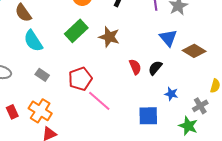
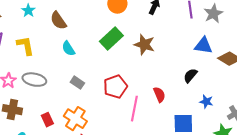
blue triangle: (168, 38) -> (203, 46), turned -42
cyan semicircle: (33, 41) -> (68, 49), size x0.7
red semicircle: (135, 67) -> (159, 95), moved
pink line: (99, 101) -> (134, 109), turned 60

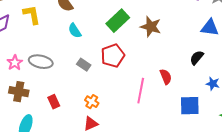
yellow L-shape: (25, 46) -> (32, 15), moved
red pentagon: (115, 87) -> (113, 56), moved
orange cross: (75, 119) -> (92, 102), moved, size x0.6

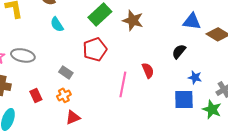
gray rectangle: (84, 65) -> (66, 72), moved
orange cross: (92, 102) -> (64, 95), moved, turned 32
blue square: (190, 106) -> (184, 99), moved

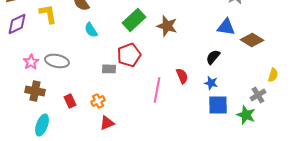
gray rectangle: (66, 72) -> (109, 69), moved, turned -32
blue star: (195, 77) -> (211, 83), moved

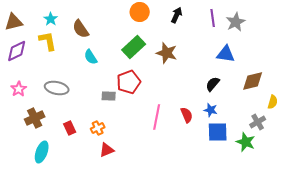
brown diamond: (252, 40) -> (253, 81), moved, turned -45
pink star: (31, 62) -> (19, 89), moved
red semicircle: (182, 76) -> (187, 115), moved
brown cross: (35, 91) -> (35, 118), turned -36

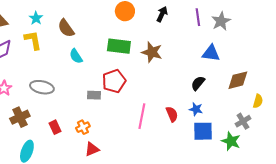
green rectangle: (134, 47) -> (119, 46), turned 50

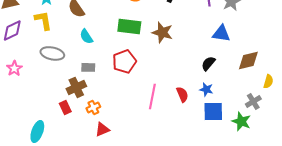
gray ellipse: (42, 87) -> (52, 53), moved
gray rectangle: (94, 95) -> (88, 67), moved
brown cross: (20, 117) -> (76, 87), moved

